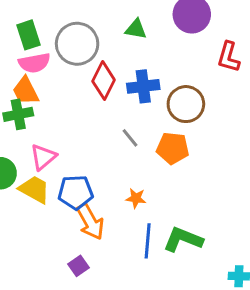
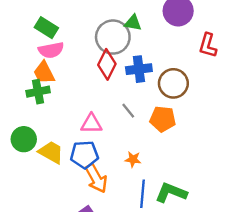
green rectangle: (29, 35) -> (46, 28), turned -40
gray circle: (77, 44) -> (113, 37), moved
pink triangle: (43, 157) -> (91, 124), moved, turned 40

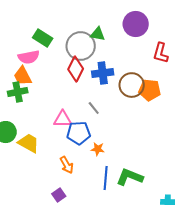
green rectangle: (46, 28) -> (43, 38), moved
orange pentagon: (163, 119) -> (150, 90), moved
blue pentagon: (84, 155) -> (79, 133), moved
orange arrow: (96, 178) -> (67, 165), size x0.7

